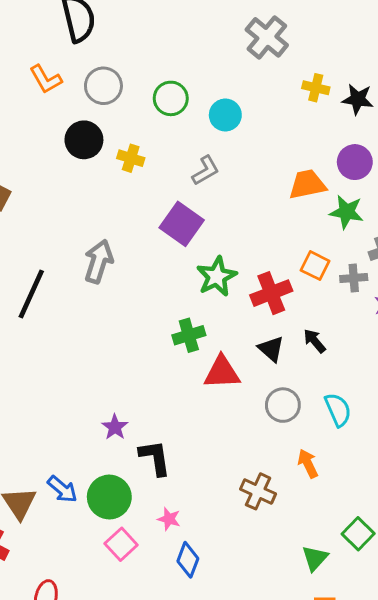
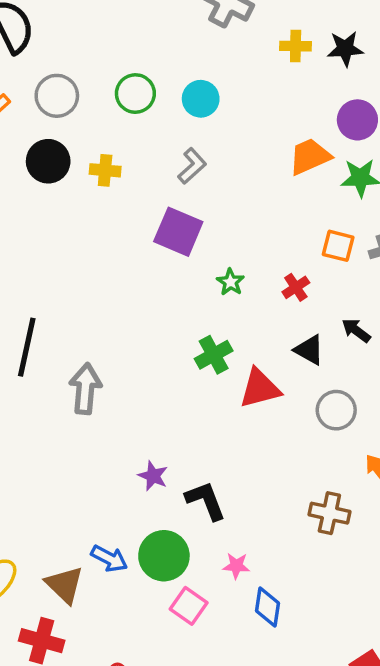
gray arrow: (99, 261) -> (85, 389), moved
green star: (217, 276) -> (230, 282), size x0.6
red cross: (271, 293) -> (296, 287), size x0.6

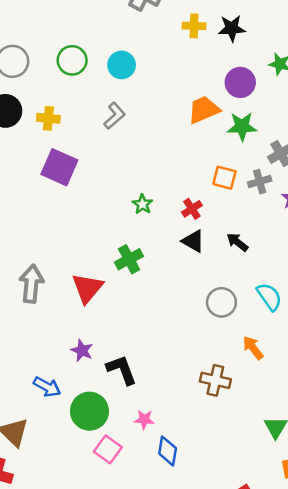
purple square: (178, 232) -> (59, 167), moved
black triangle: (309, 350) -> (193, 241), moved
red triangle: (260, 388) -> (87, 288), moved, turned -36
blue arrow: (109, 559) -> (47, 387), moved

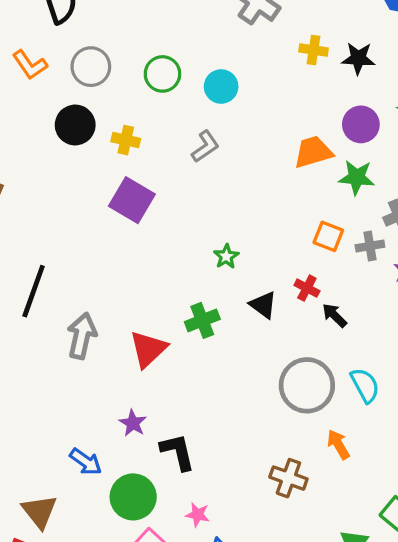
red cross: (192, 209) -> (307, 288), moved, turned -36
black triangle: (193, 241) -> (263, 305), moved
gray circle: (221, 302) -> (307, 385), size x1.5

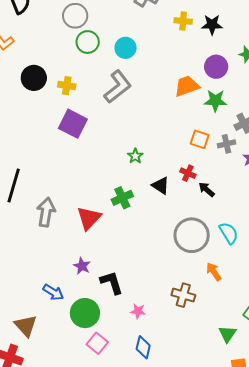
gray circle: (91, 67) -> (75, 16), moved
gray L-shape: (205, 146) -> (118, 87), size x1.6
pink star: (198, 515) -> (138, 311), moved

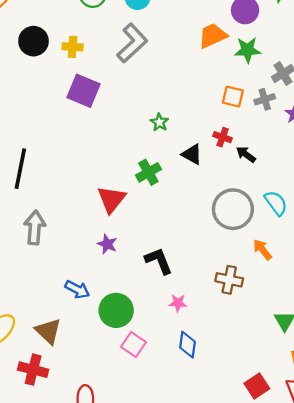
gray arrow: (46, 212) -> (35, 228), moved
purple star: (82, 266) -> (107, 244), moved
black L-shape: (112, 283) -> (159, 261), moved

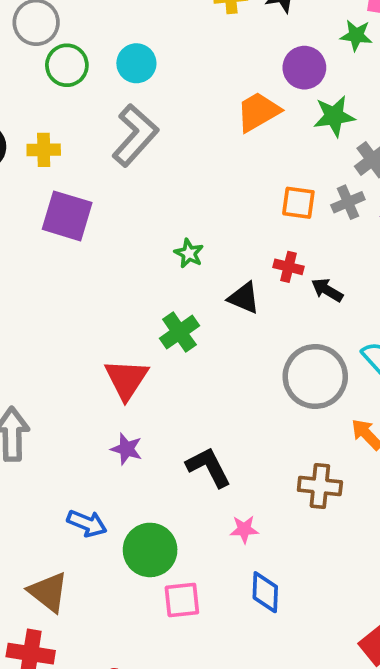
green star: (248, 50) -> (334, 116), moved
pink square: (134, 344) -> (182, 600), turned -35

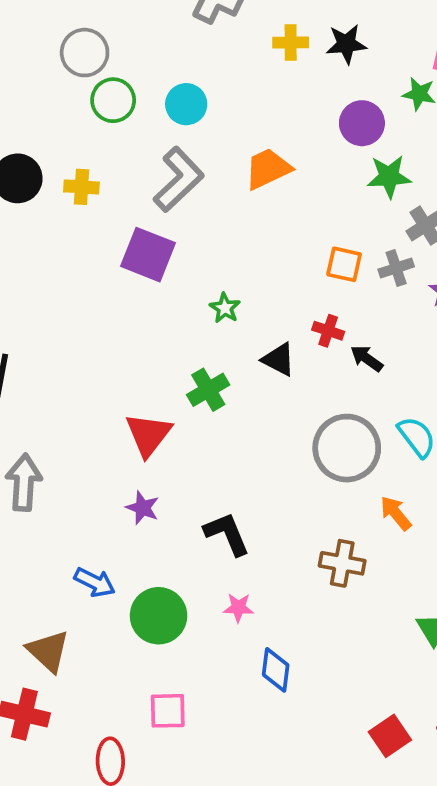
orange trapezoid: (258, 112) -> (268, 169), moved
purple square: (67, 216) -> (148, 255), moved
pink star: (244, 529) -> (238, 608), moved
pink square: (182, 600) -> (168, 711), moved

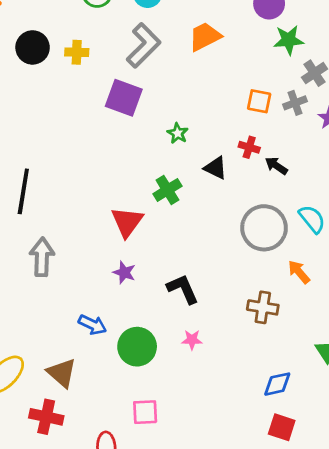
blue diamond: (276, 670) -> (277, 384), moved, turned 72
red square: (390, 736) -> (282, 427), moved, turned -36

